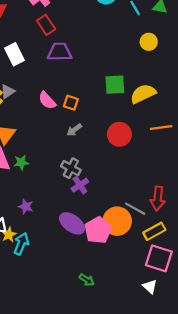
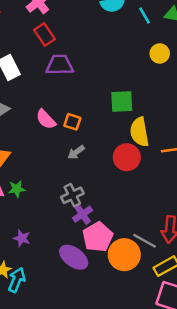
yellow semicircle: (143, 94) -> (139, 132), moved, turned -75
gray cross: (71, 168) -> (72, 195), turned 36
pink pentagon: (98, 230) -> (98, 237), moved

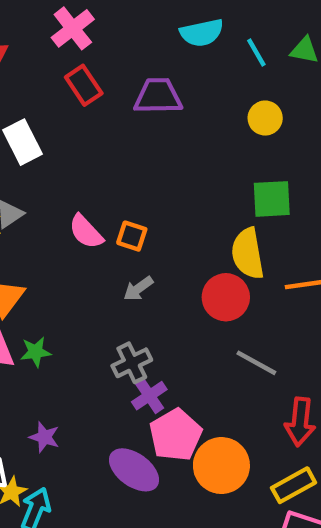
yellow circle: (160, 53) -> (265, 118), moved
purple trapezoid: (60, 65) -> (158, 96), moved
green square: (122, 102) -> (272, 199), moved
gray line: (144, 241) -> (256, 363), moved

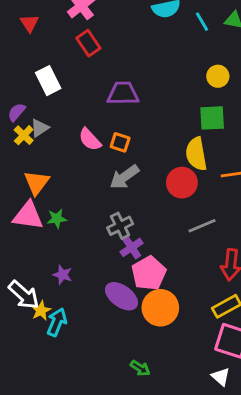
purple trapezoid: (158, 96) -> (123, 93), moved
yellow circle: (265, 118) -> (218, 76), moved
gray arrow: (138, 289) -> (124, 177), size x1.5
gray line: (256, 363) -> (202, 226), turned -52
orange circle: (221, 466) -> (160, 308), moved

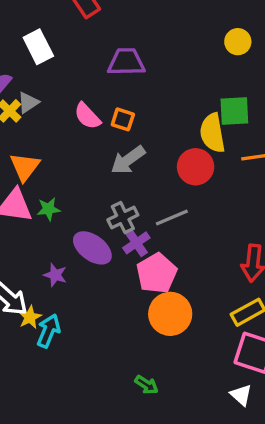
green square: (212, 118) -> (234, 111), moved
gray line: (202, 226) -> (172, 217), moved
purple ellipse: (121, 296) -> (92, 248), moved

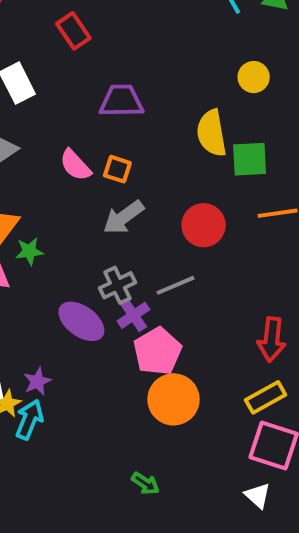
yellow semicircle: (212, 133) -> (212, 133), moved
green star: (48, 209) -> (29, 251), moved
purple star: (55, 275) -> (37, 381), moved, turned 30

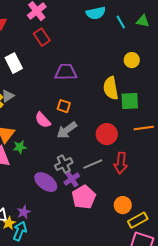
pink semicircle: (75, 165) -> (43, 120), moved
red arrow: (272, 339) -> (121, 163), moved
orange circle: (174, 399) -> (123, 205), moved, size x0.7

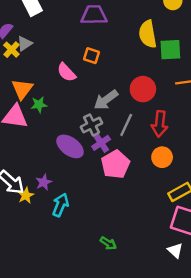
gray arrow: (67, 130) -> (106, 100), moved
gray line: (93, 164) -> (126, 125), turned -42
orange circle: (123, 205) -> (162, 157), moved
cyan arrow: (20, 231) -> (60, 205), moved

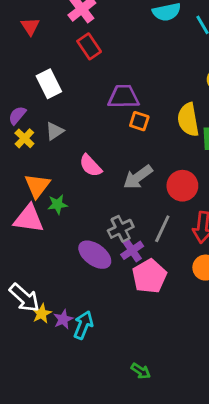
gray triangle: (25, 44) -> (55, 131), moved
orange square: (92, 56) -> (139, 121), moved
gray arrow: (106, 100) -> (138, 177), moved
purple star: (44, 182) -> (63, 319), moved

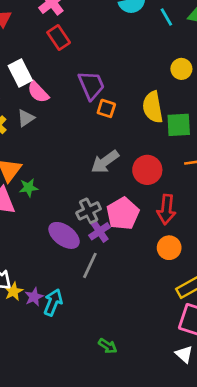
purple trapezoid: (124, 97) -> (91, 85), turned 68
pink semicircle: (90, 166) -> (38, 92), moved
gray line: (162, 229) -> (90, 265), moved
pink pentagon: (149, 276) -> (123, 214), moved

